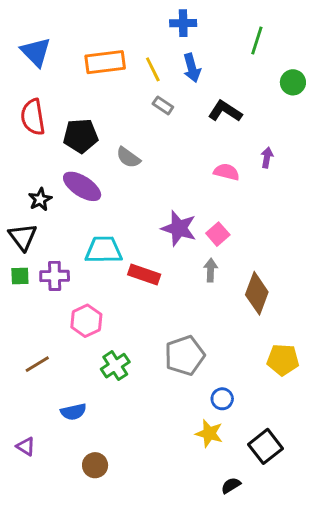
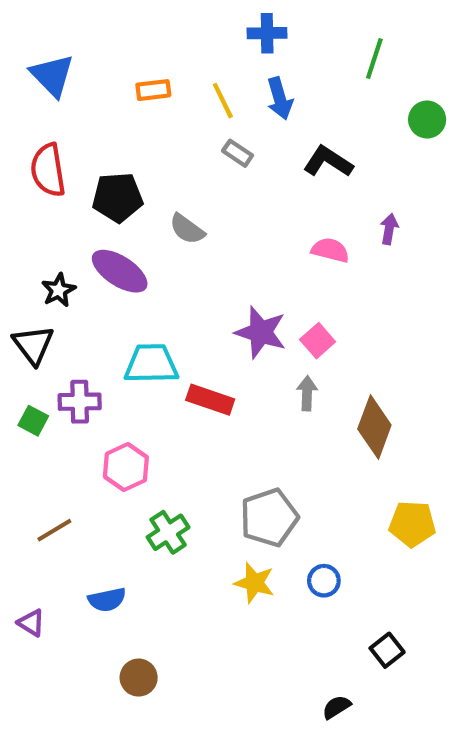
orange rectangle: (105, 62) -> (153, 90), size x0.6
green square: (20, 276) -> (33, 421), moved, turned 30
yellow star: (209, 433) -> (254, 583), moved
purple triangle: (26, 446) -> (31, 623), moved
black square: (266, 446) -> (387, 650), size x0.7

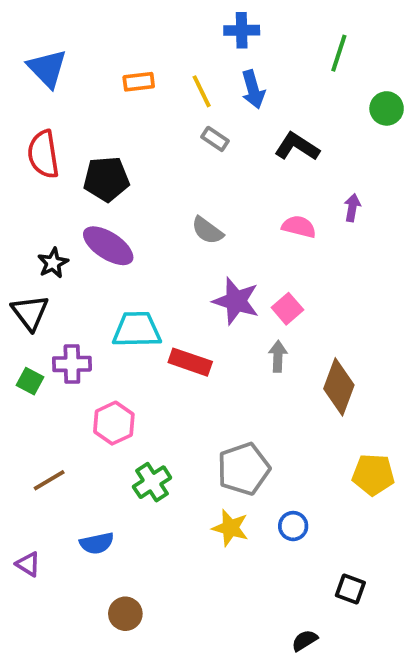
gray semicircle: (187, 229) -> (207, 230), moved
black square: (387, 650) -> (350, 589), turned -32

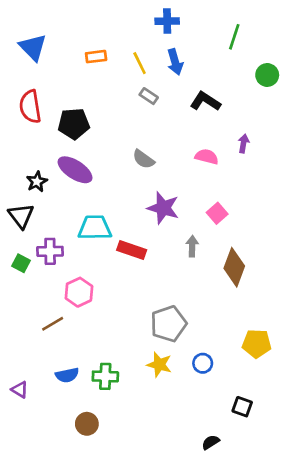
pink square: (287, 309) -> (217, 213), moved
yellow pentagon: (373, 475) -> (257, 344), moved
brown line: (49, 480) -> (53, 324), moved
green cross: (152, 482) -> (105, 376), moved, turned 35

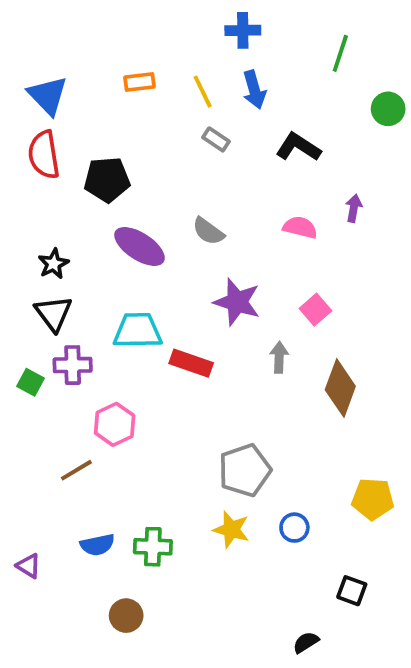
blue triangle: (33, 47) -> (48, 95), moved
purple ellipse: (75, 170) -> (140, 246), moved
black triangle: (21, 216) -> (53, 313), moved

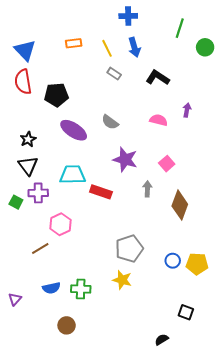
green circle: (388, 109) -> (205, 47), moved
blue circle: (294, 528) -> (173, 261), moved
purple triangle: (29, 566) -> (15, 299), turned 40

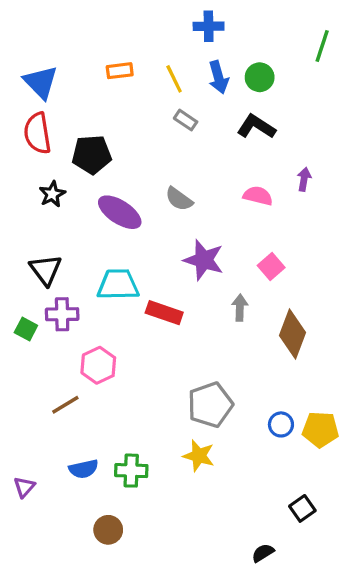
green line: (180, 28) -> (322, 46), moved
green circle: (205, 47) -> (260, 77), moved
black star: (28, 139) -> (52, 194), moved
black square: (186, 312) -> (302, 508), turned 35

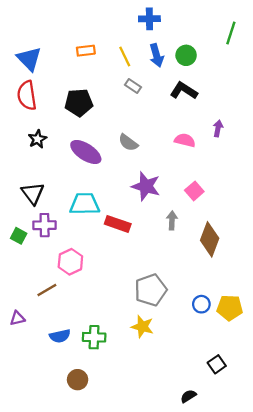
black pentagon: (92, 155) -> (79, 103), moved
purple triangle: (24, 487) -> (17, 318), moved, turned 35

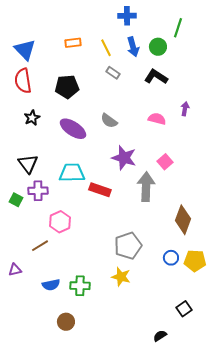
green line: (231, 33) -> (178, 28), moved
gray arrow: (172, 220) -> (146, 187), size x1.8
brown diamond: (210, 239) -> (183, 220), moved

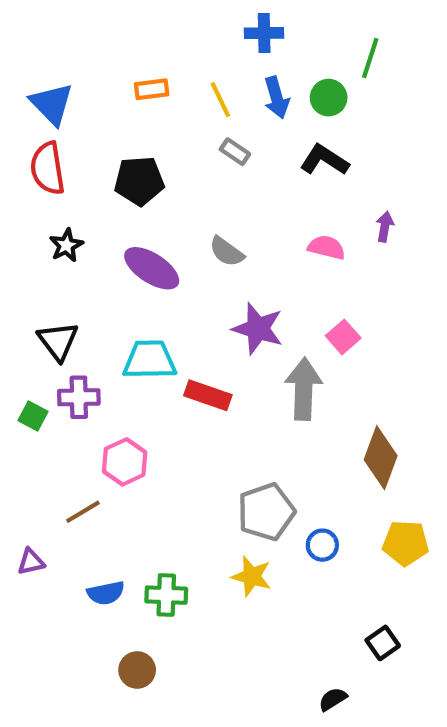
blue circle: (171, 258) -> (322, 545), moved

